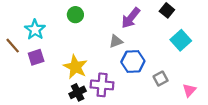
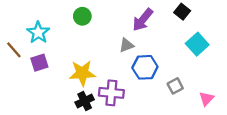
yellow star: (75, 67) -> (82, 73), turned -30

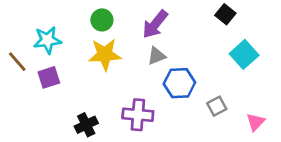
purple arrow: (143, 20) -> (155, 24), moved
cyan star: (38, 33) -> (47, 40), turned 30
yellow star: (82, 73) -> (105, 54), moved
black cross: (85, 101) -> (86, 125), moved

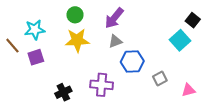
black square: (225, 14) -> (193, 20), moved
pink triangle: (256, 122) -> (188, 90), turned 32

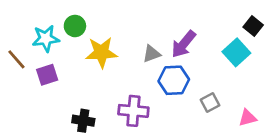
green circle: (75, 15) -> (75, 26), moved
purple arrow: (114, 18) -> (184, 44), moved
black cross: (63, 92) -> (83, 121), turned 35

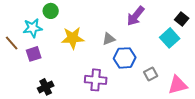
green circle: (75, 26) -> (51, 11), moved
purple arrow: (184, 44) -> (136, 16), moved
pink triangle: (248, 118) -> (178, 85), size x1.5
black cross: (83, 121) -> (46, 87), moved, turned -35

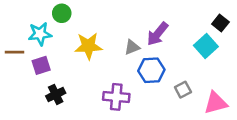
purple arrow: (136, 16) -> (157, 34), moved
brown line: (12, 43) -> (14, 52), turned -49
black cross: (46, 87) -> (56, 94), moved

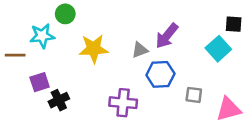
black square: (220, 23) -> (234, 24), turned -35
purple square: (41, 65) -> (40, 82), moved
gray square: (183, 90) -> (194, 95), turned 35

